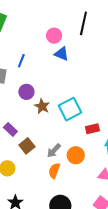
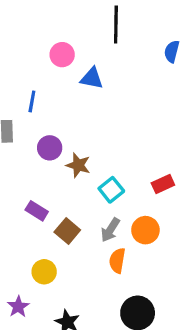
pink circle: (54, 36) -> (62, 55), moved
cyan square: (70, 109) -> (111, 190), moved, size x0.7

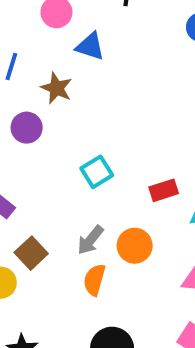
brown star: (78, 165) -> (56, 88), moved
cyan square: (111, 190) -> (97, 172), moved
brown square: (67, 231) -> (31, 253), moved

